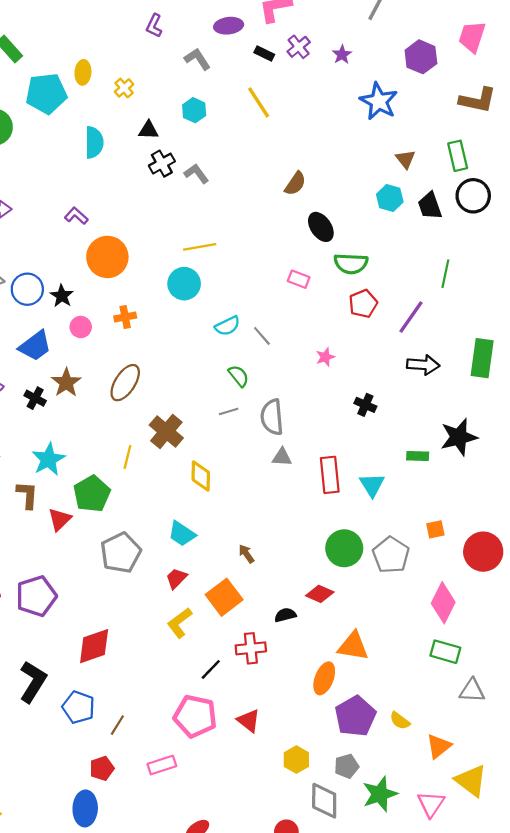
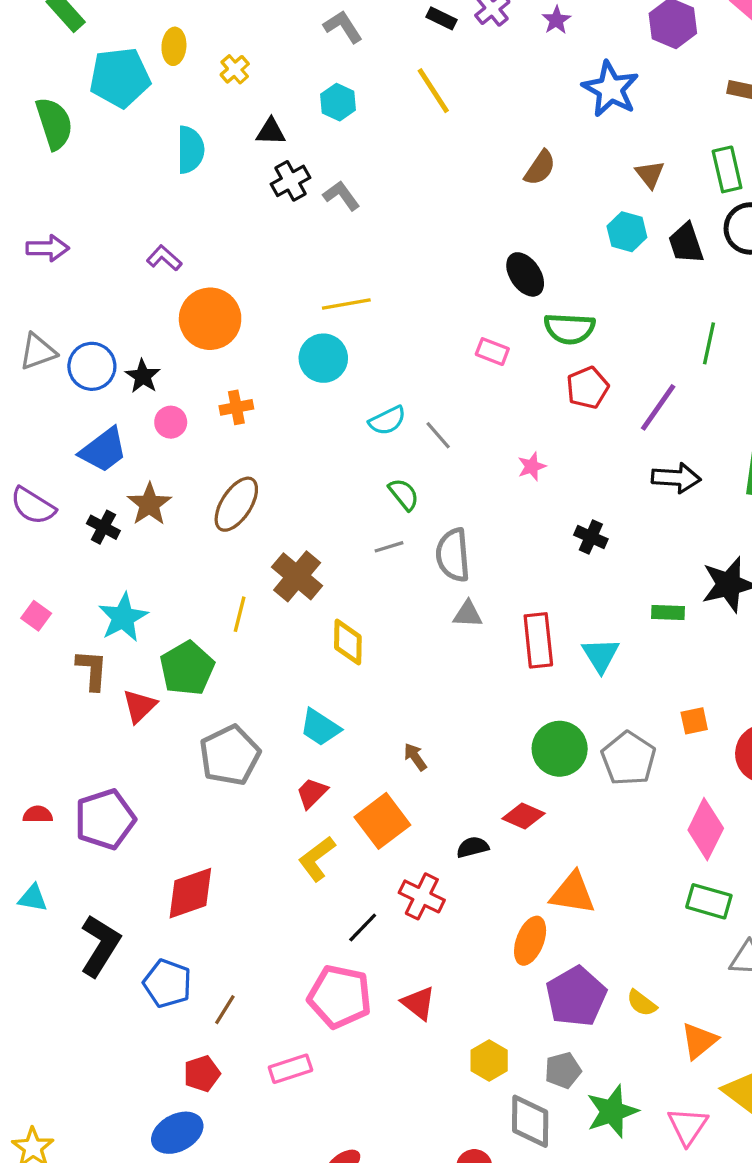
brown semicircle: (295, 184) -> (540, 168), moved
red cross: (251, 648) -> (422, 896), turned 32
blue ellipse: (85, 808) -> (177, 1133), turned 60

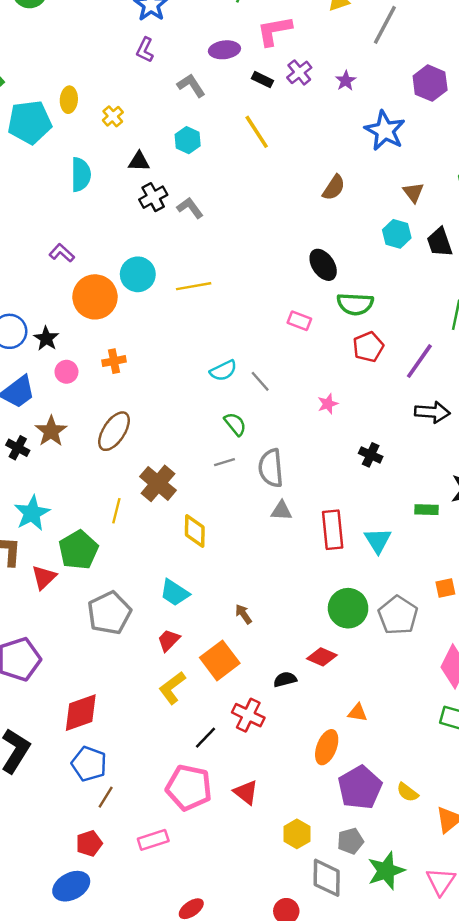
cyan circle: (323, 358) -> (138, 274), moved
orange triangle: (573, 893) -> (358, 713), size x0.6
blue pentagon: (167, 983) -> (89, 764), moved

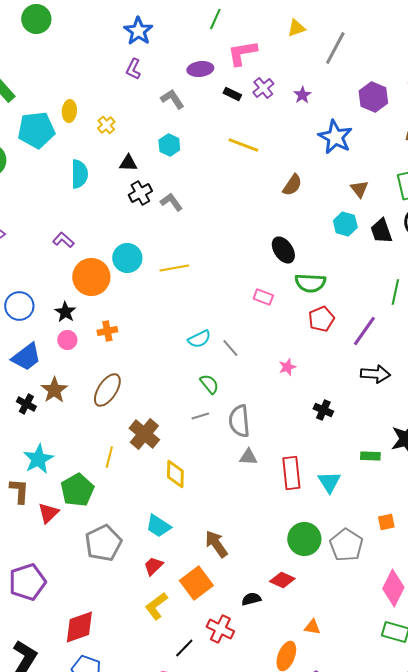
yellow line: (257, 132) -> (243, 145), moved, turned -36
black star: (46, 338) -> (65, 312), moved
brown arrow: (243, 614) -> (216, 544), size x1.6

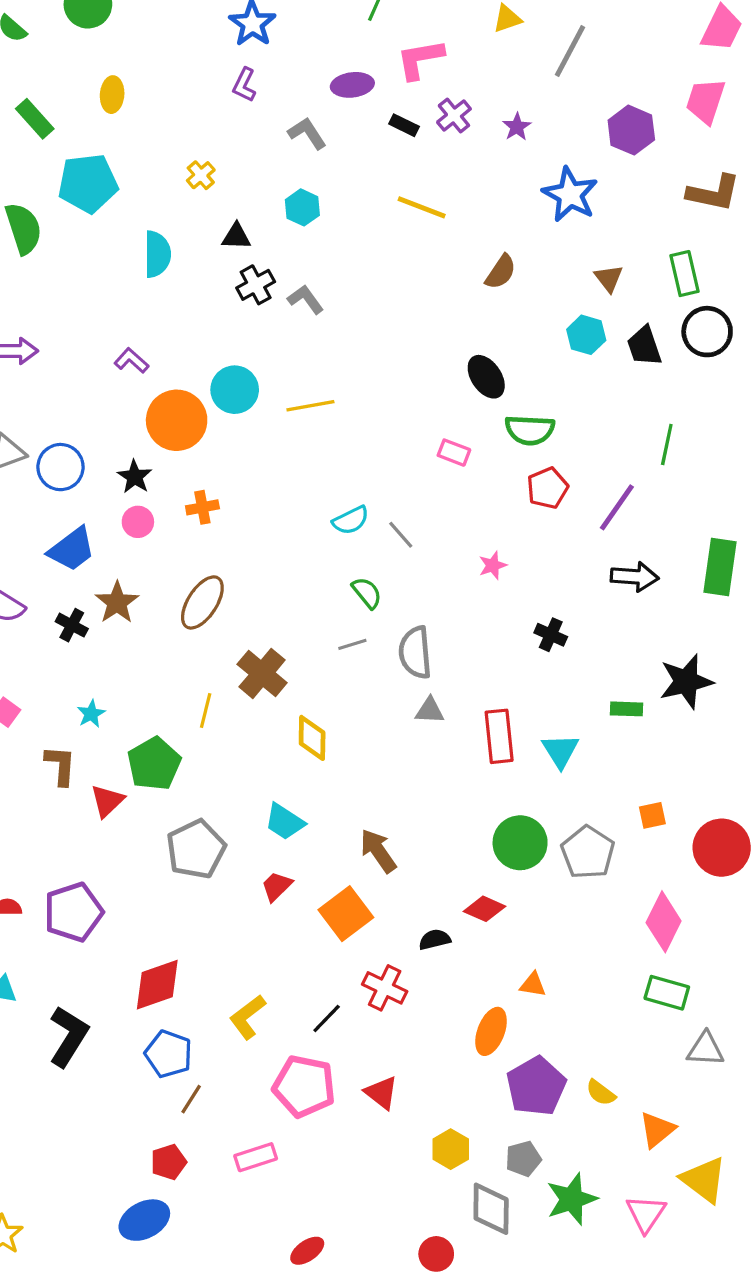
yellow ellipse: (69, 111) -> (112, 95), moved
cyan star: (38, 459) -> (91, 714), size x0.6
yellow L-shape: (156, 606) -> (248, 1017), moved

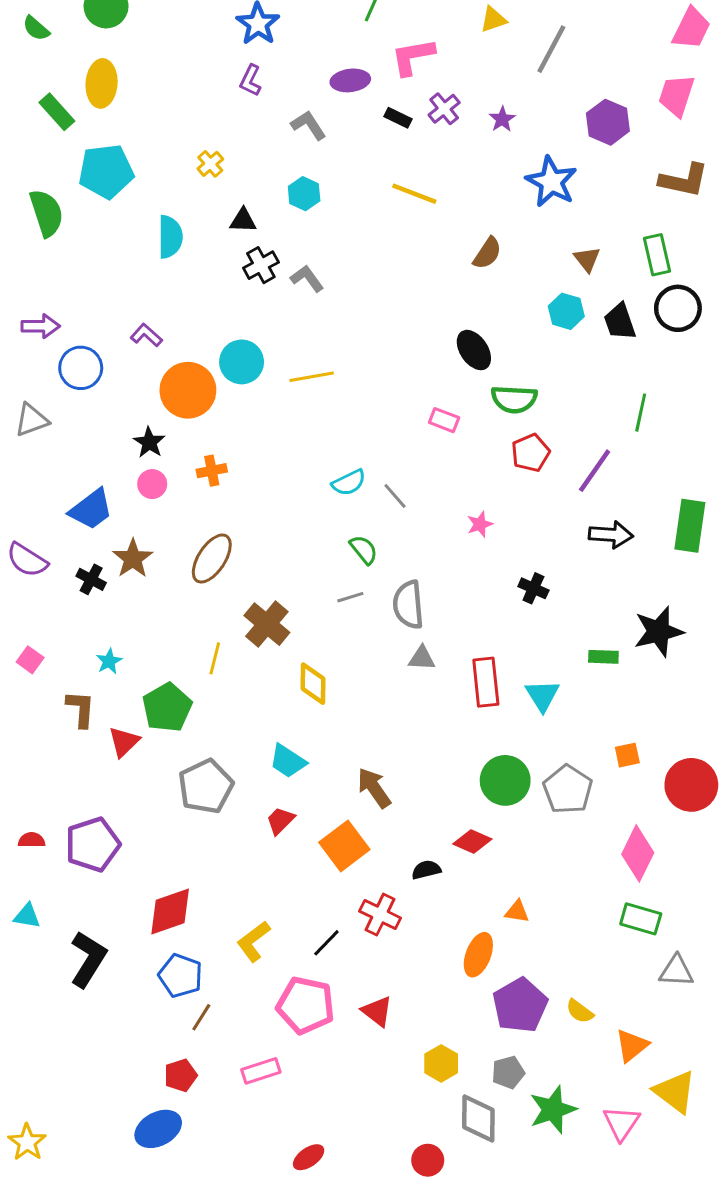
yellow ellipse: (112, 95) -> (102, 83), moved, size x1.4
blue circle: (60, 467) -> (81, 368), moved

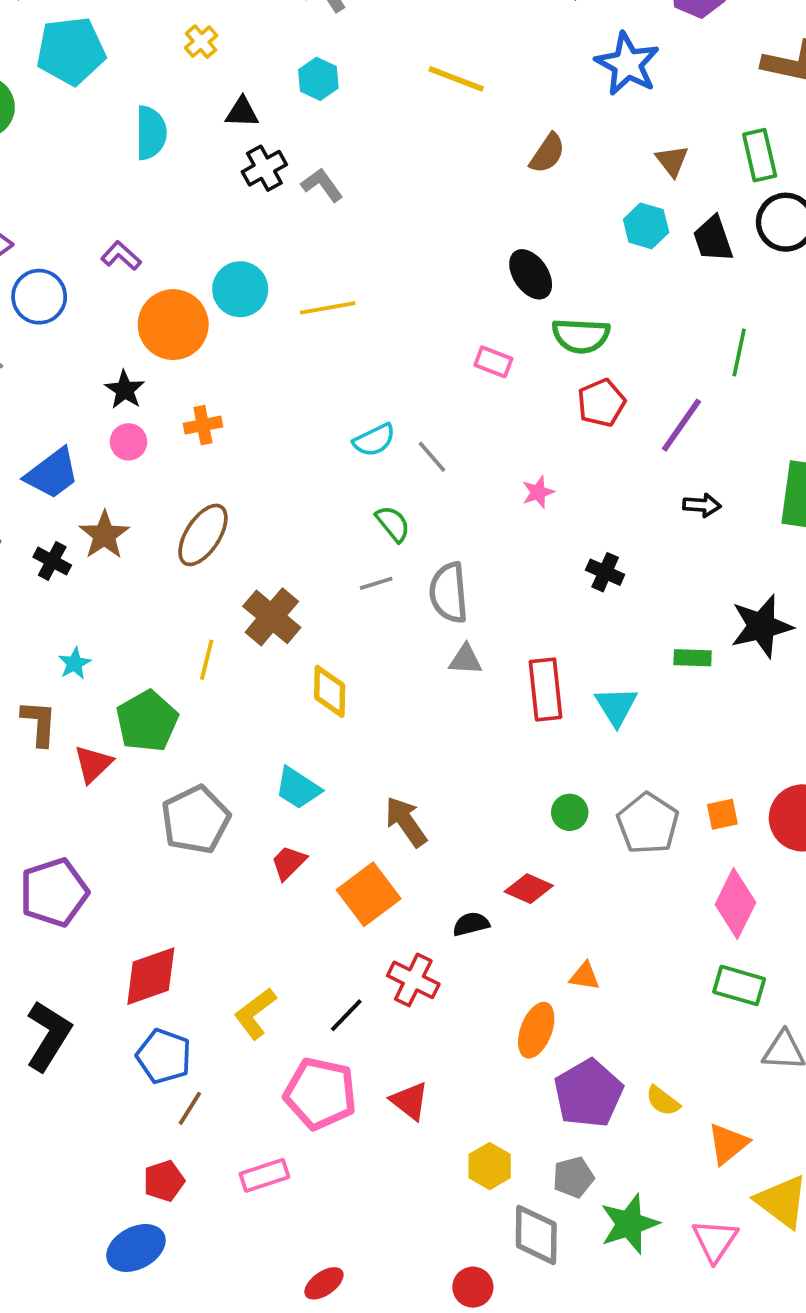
black arrow: (611, 535) -> (702, 505), size x0.7
orange square: (627, 755) -> (722, 814), moved
green circle: (505, 780) -> (570, 812), size x0.6

